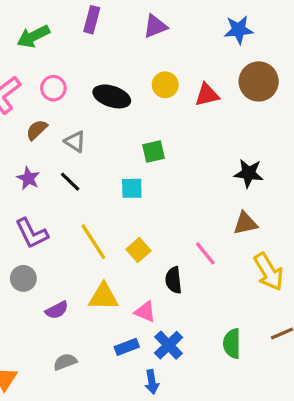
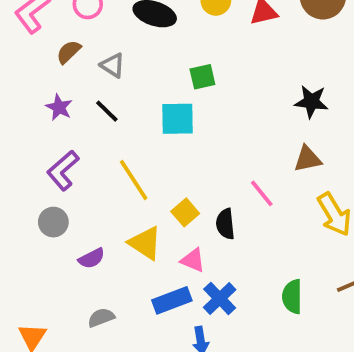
cyan square: (132, 188) -> (178, 119), size x1.4
purple L-shape: (32, 233) -> (63, 170), turned 75
yellow square: (138, 250) -> (185, 212), moved
yellow triangle: (103, 297) -> (145, 243), turned 32
blue rectangle: (127, 347) -> (172, 300), size x1.4

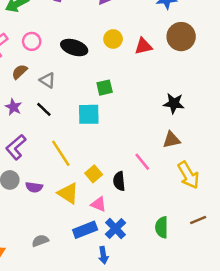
purple semicircle: (92, 258) -> (34, 187), moved, turned 35

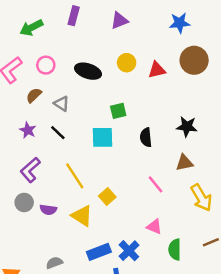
black semicircle: (119, 181) -> (146, 137), moved
pink triangle: (98, 204) -> (154, 227), moved

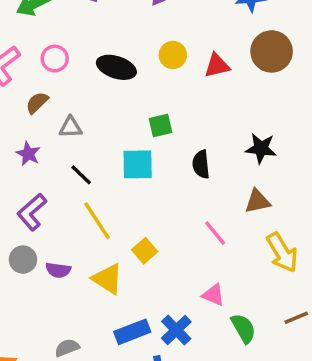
gray triangle: (61, 104) -> (71, 127), moved, turned -35
black line: (58, 133) -> (81, 175), moved
green semicircle: (175, 249) -> (243, 328), turned 150

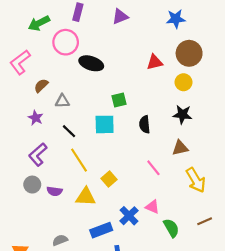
yellow circle: (173, 55) -> (184, 82), moved
pink circle: (55, 59) -> (66, 42), moved, size x1.5
yellow triangle: (108, 279) -> (86, 197), turned -30
blue cross: (176, 330) -> (129, 216), moved

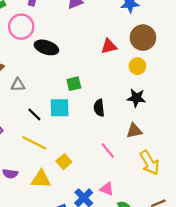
black line: (69, 131) -> (34, 114), moved
yellow line: (79, 160) -> (34, 143), turned -30

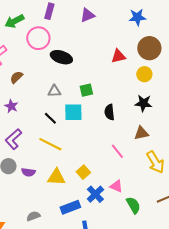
gray triangle: (18, 85) -> (54, 91), moved
yellow square: (64, 162) -> (83, 172), moved

